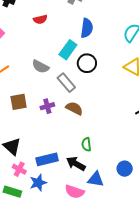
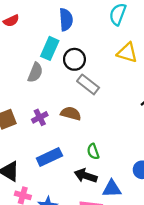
gray semicircle: (41, 67) -> (35, 72), moved, turned -84
gray rectangle: (66, 83) -> (88, 84), moved
blue rectangle: (47, 159) -> (49, 157), moved

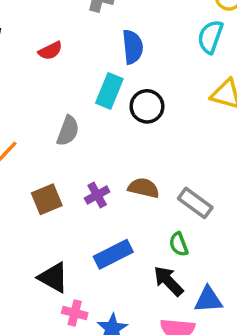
gray semicircle: (35, 72) -> (68, 131), moved
gray rectangle: (88, 84) -> (195, 203), moved
black arrow: (86, 176) -> (168, 281), turned 30

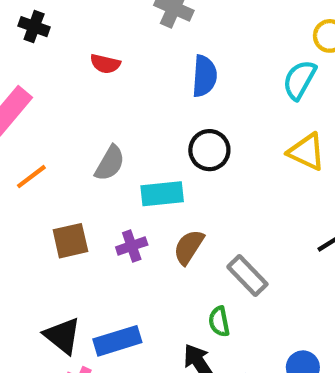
red semicircle: (50, 51) -> (105, 64), turned 30
cyan rectangle: (109, 91) -> (162, 194), moved, turned 52
brown semicircle: (144, 188) -> (189, 247), turned -80
blue rectangle: (113, 254) -> (117, 341), moved

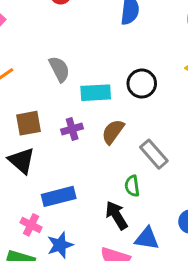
black circle: (209, 150) -> (142, 84), moved
gray semicircle: (110, 163) -> (59, 69), turned -60
black triangle: (62, 336) -> (22, 161), moved

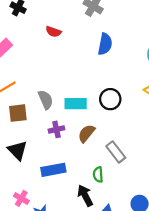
gray semicircle: (59, 69) -> (46, 100), moved
brown square: (29, 123) -> (18, 113), moved
blue rectangle: (59, 196) -> (53, 170), moved

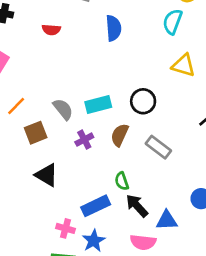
black circle: (110, 99) -> (143, 101), moved
blue rectangle: (53, 170) -> (96, 206), moved
green semicircle: (98, 175) -> (122, 181), moved

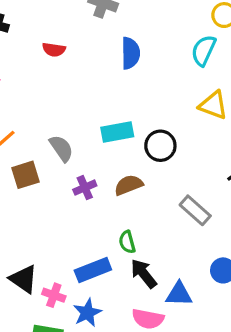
cyan rectangle: (98, 105) -> (117, 132), moved
brown semicircle: (120, 135) -> (129, 185), turned 40
gray rectangle: (158, 147) -> (195, 210), moved
black triangle: (46, 175) -> (24, 279), moved

